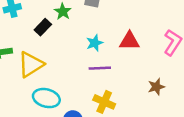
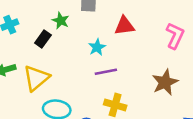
red triangle: (129, 41) -> (125, 26), moved
brown star: (156, 87) -> (165, 82), size x1.5

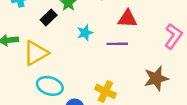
cyan star: (97, 47) -> (85, 33), moved
purple line: (106, 72) -> (117, 44), moved

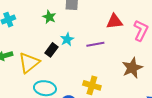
black rectangle: (49, 17) -> (52, 50), moved
red triangle: (127, 19) -> (114, 21), moved

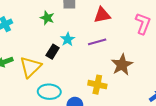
red triangle: (114, 21) -> (102, 15), moved
brown star: (132, 68) -> (122, 65), moved

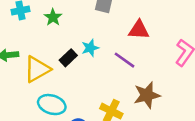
green star: (47, 18) -> (53, 17), moved
purple line: (97, 42) -> (124, 60), turned 36

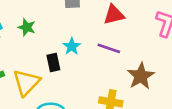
black rectangle: (68, 58) -> (53, 62), turned -42

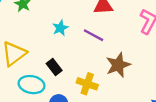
black rectangle: (53, 62) -> (54, 67), moved, turned -35

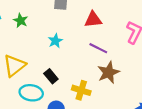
purple line: (93, 35) -> (98, 48), moved

